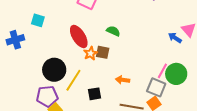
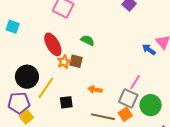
green circle: (176, 74) -> (151, 105), moved

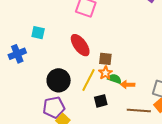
green semicircle: (88, 40) -> (115, 79), moved
orange star: (64, 62) -> (105, 73), moved
yellow line: (46, 88) -> (89, 80), moved

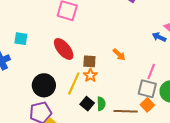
green semicircle: (115, 79) -> (101, 104), moved, turned 72
orange arrow: (128, 85) -> (119, 55), moved, turned -136
black square: (101, 101) -> (87, 104), turned -32

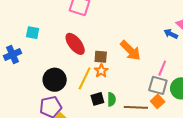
orange arrow: (119, 55) -> (130, 51), size x1.6
black square: (87, 104) -> (97, 99), turned 32

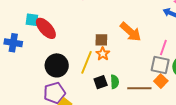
red ellipse: (75, 44) -> (46, 28), moved
blue cross: (12, 54) -> (13, 43), turned 36

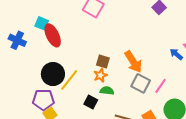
yellow line: (87, 62) -> (69, 80), moved
gray square: (160, 65) -> (141, 83), moved
black square: (101, 82) -> (91, 102), turned 32
green semicircle: (115, 82) -> (107, 91), moved, turned -96

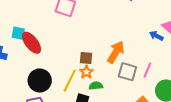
orange arrow: (133, 62) -> (116, 52), turned -105
yellow line: (69, 80) -> (70, 81), moved

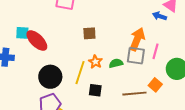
orange arrow: (116, 52) -> (137, 39), moved
brown square: (86, 58) -> (89, 33), moved
green semicircle: (96, 86) -> (116, 63), moved

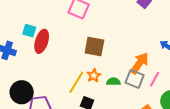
brown square: (89, 33) -> (94, 46), size x1.5
red ellipse: (37, 41) -> (42, 41), turned 50
black circle: (50, 77) -> (22, 92), moved

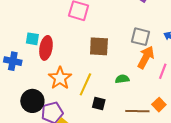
orange star: (94, 75) -> (60, 78), moved, size x1.6
gray square: (135, 79) -> (140, 37), moved

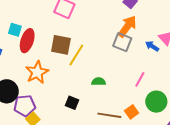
brown square: (99, 46) -> (61, 45), moved
orange arrow: (146, 57) -> (127, 26), moved
yellow line: (85, 84) -> (76, 55), moved

